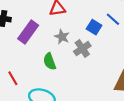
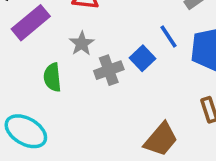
blue square: (94, 27) -> (142, 58), moved

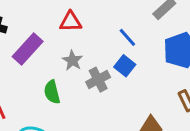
blue line: (169, 37) -> (127, 37), moved

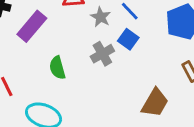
gray star: (72, 60) -> (101, 17), moved

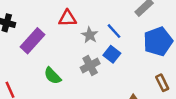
green semicircle: (57, 68) -> (52, 76), turned -30

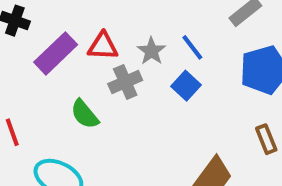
red triangle: (68, 18) -> (103, 46), moved
gray cross: (90, 66) -> (125, 82), moved

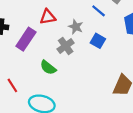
red triangle: (103, 46) -> (48, 17), moved
blue line: (192, 47) -> (99, 11), moved

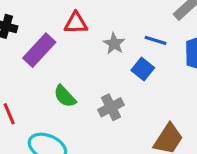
blue line: (99, 11) -> (155, 40), moved, turned -32
gray cross: (66, 46) -> (111, 107), moved

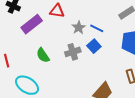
blue line: (155, 40) -> (97, 28), moved
gray cross: (111, 107) -> (73, 52), moved

